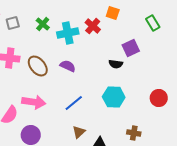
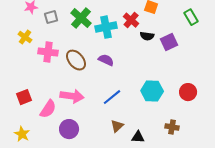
green cross: (43, 24) -> (81, 18), size x1.5
black semicircle: (116, 64) -> (147, 36), moved
red circle: (159, 98) -> (188, 92), moved

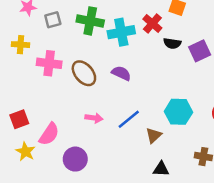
green cross: (81, 18) -> (90, 21), turned -30
yellow cross: (25, 37) -> (21, 45), turned -32
pink arrow: (72, 96) -> (94, 118), moved, size x0.6
brown triangle: (117, 126) -> (154, 135), moved
yellow star: (22, 134) -> (25, 152), moved

